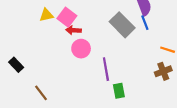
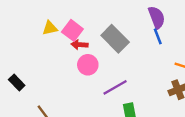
gray rectangle: (122, 25) -> (115, 39), moved
purple line: (106, 69) -> (115, 87), turned 70

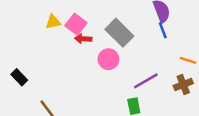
pink circle: (88, 65) -> (108, 59), moved
purple line: (115, 87) -> (146, 81), moved

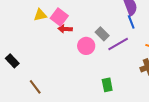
gray rectangle: (119, 33) -> (102, 34), moved, size x0.6
purple line: (146, 81) -> (118, 44), moved

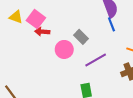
yellow triangle: (40, 15) -> (16, 17), turned 32
purple line: (118, 44) -> (96, 60), moved

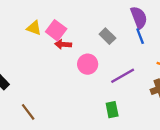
gray rectangle: (81, 37) -> (107, 36), moved

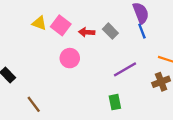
red arrow: (63, 44) -> (87, 32), moved
pink circle: (88, 64) -> (70, 58), moved

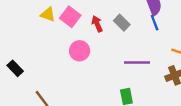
red arrow: (87, 32) -> (97, 24), turned 63
purple line: (125, 69) -> (137, 62), turned 30

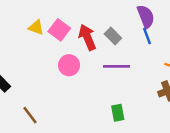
red arrow: (97, 24) -> (87, 37), size x1.5
purple line: (137, 62) -> (117, 66), moved

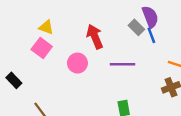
pink square: (59, 30) -> (42, 48), moved
gray rectangle: (113, 36) -> (136, 27), moved

